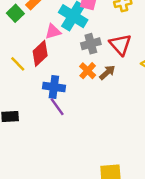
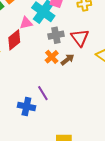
blue cross: (54, 87) -> (26, 107), moved
purple line: (57, 107) -> (43, 93), moved

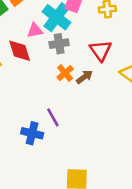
gray cross: (56, 35) -> (59, 44), moved
red diamond: (14, 40) -> (20, 51), turned -70

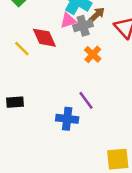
pink triangle: (35, 30) -> (68, 21), moved
brown arrow: (84, 77) -> (97, 15), moved

